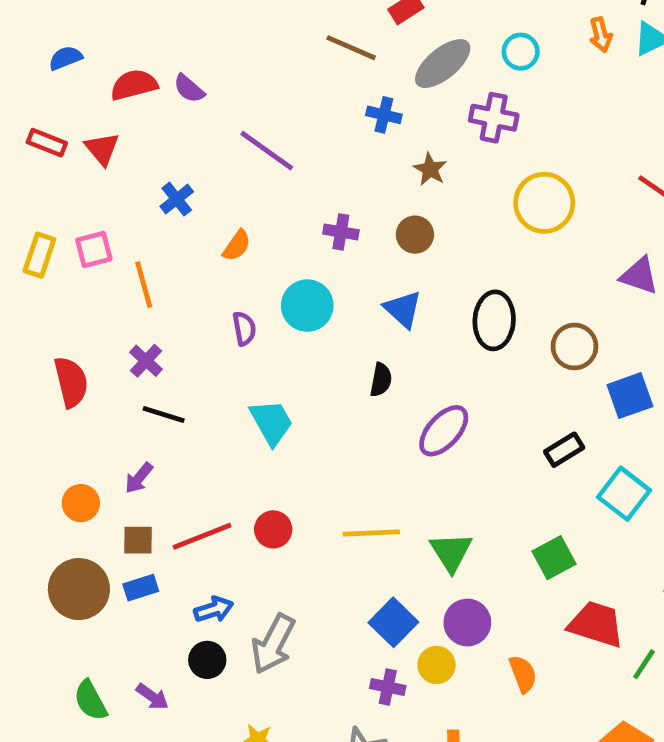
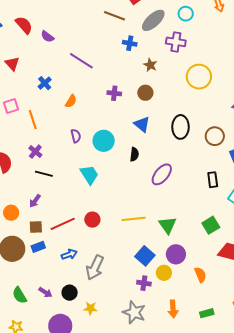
red semicircle: (134, 85) -> (24, 25), moved, turned 66
cyan circle: (307, 306) -> (104, 141), moved
black rectangle: (564, 450) -> (213, 180), turned -63
black circle: (207, 660) -> (70, 293), moved

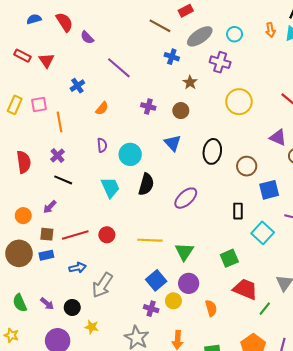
black semicircle: (134, 154) -> (146, 184), moved, size x1.5

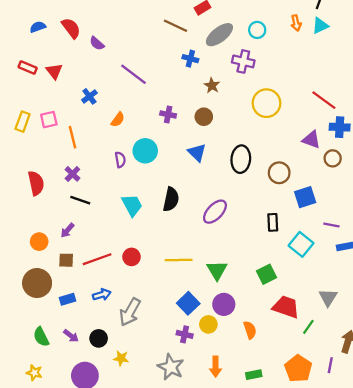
cyan circle: (130, 154) -> (145, 151), moved
blue rectangle: (46, 255) -> (67, 299), moved

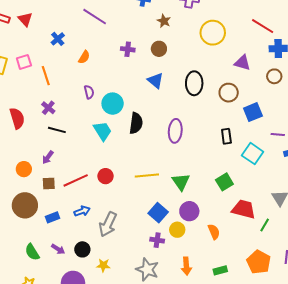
purple triangle: (311, 140) -> (242, 63), moved
cyan circle: (145, 151) -> (113, 104), moved
purple ellipse: (215, 212) -> (175, 131), turned -35

